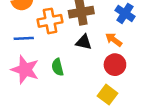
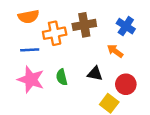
black triangle: (84, 42) -> (95, 74), moved
red circle: (115, 65) -> (126, 84), moved

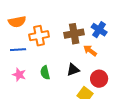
brown cross: (84, 25) -> (74, 34), moved
black triangle: (95, 74) -> (73, 70), turned -32
pink star: (31, 80) -> (19, 75), size x0.6

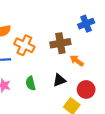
blue cross: (99, 30) -> (86, 24), moved, turned 35
orange cross: (39, 36) -> (24, 45), turned 36

